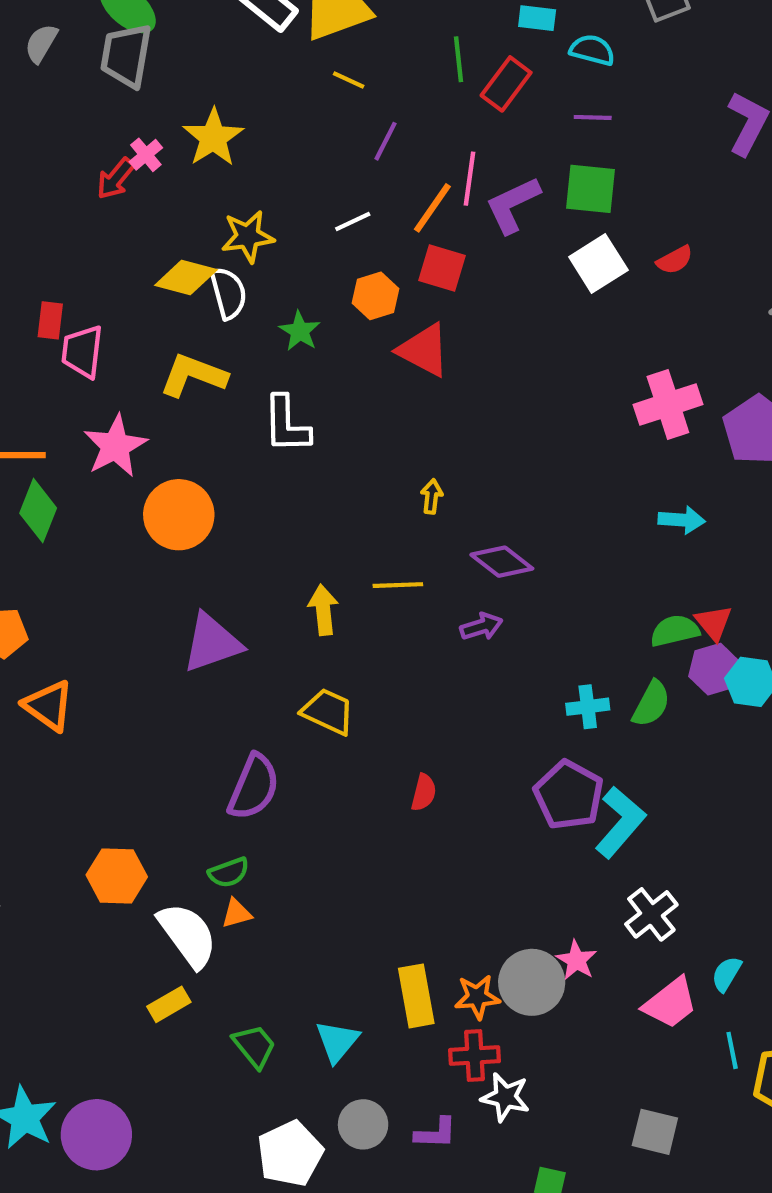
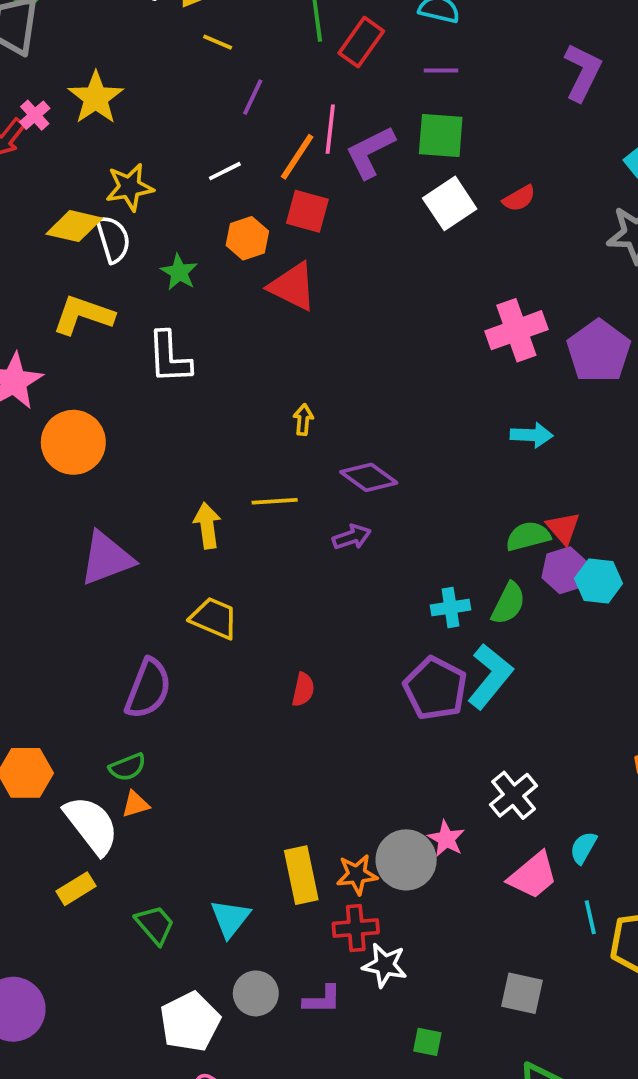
cyan L-shape: (620, 822) -> (490, 676), moved

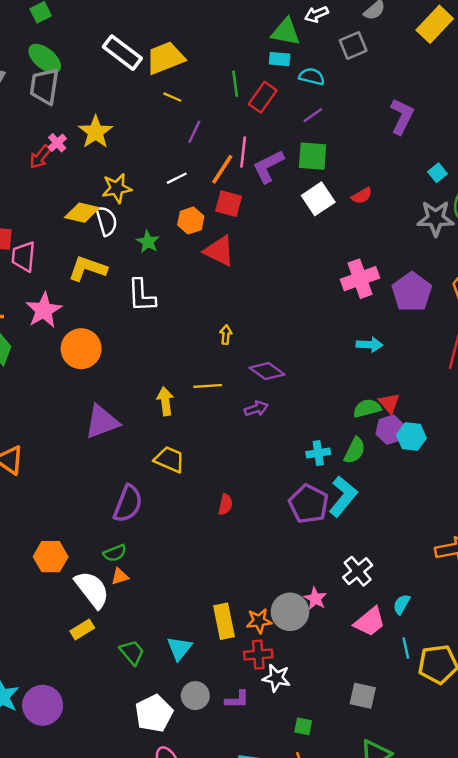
purple line: (441, 70) -> (313, 115), turned -36

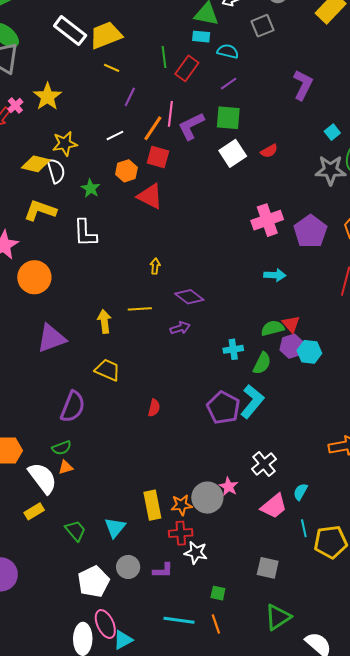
cyan cross: (318, 453) -> (233, 349), moved

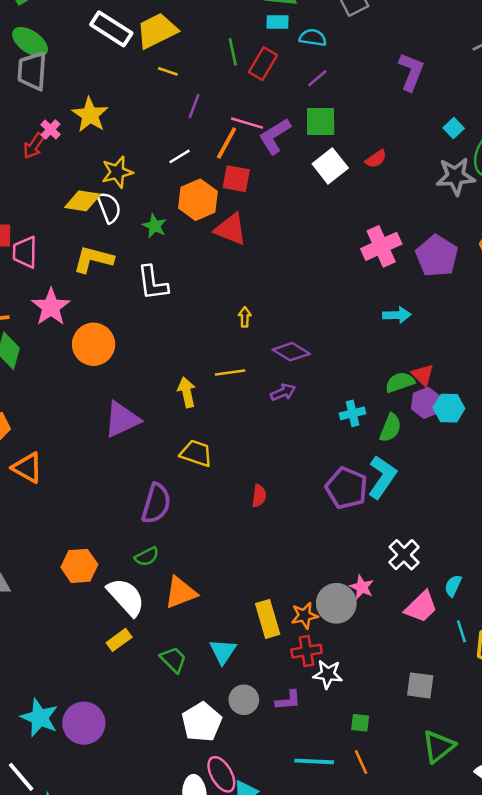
pink line: (170, 114) -> (247, 123), turned -75
orange hexagon: (126, 171) -> (198, 200), size x1.4
orange triangle: (66, 467) -> (180, 593), moved, size x1.8

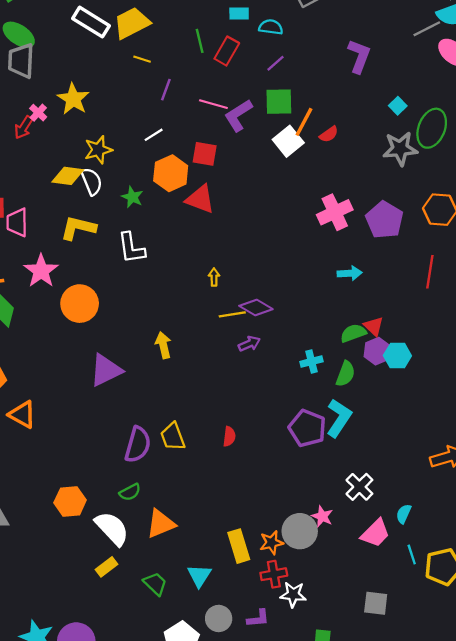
orange line: (227, 143) -> (304, 122), moved
yellow line: (230, 373) -> (232, 314), moved
yellow trapezoid: (196, 453) -> (173, 437), moved, turned -128

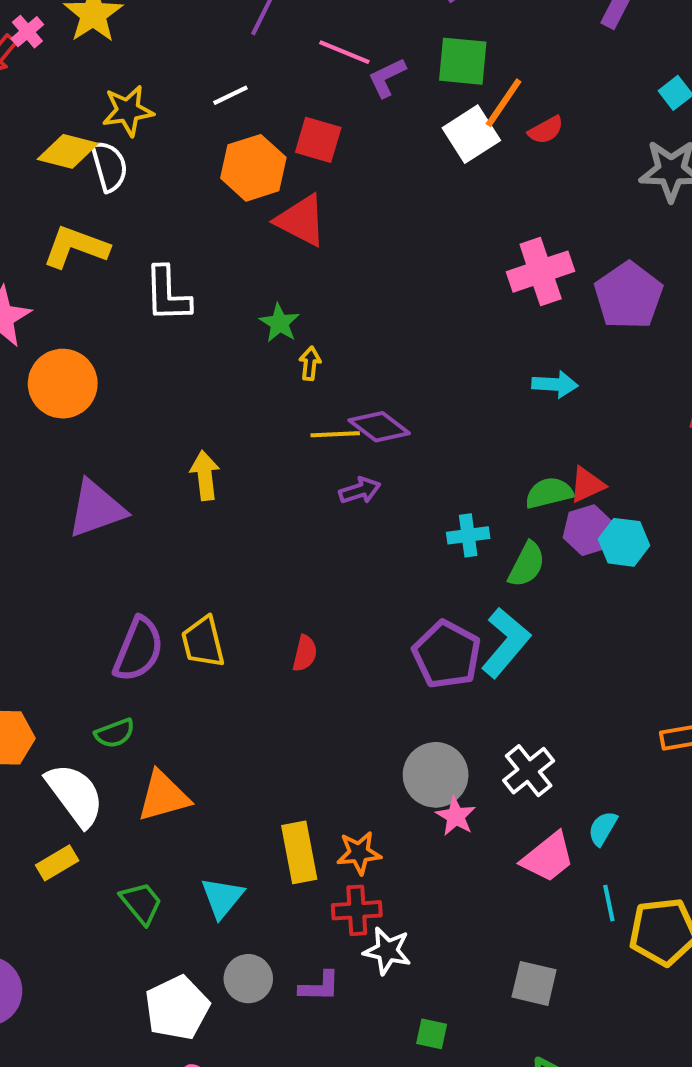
purple L-shape: (238, 115) -> (387, 77), size x0.7
green star: (132, 197) -> (279, 323), moved
red triangle: (374, 326) -> (587, 485), turned 45
gray circle: (300, 531) -> (436, 775), moved

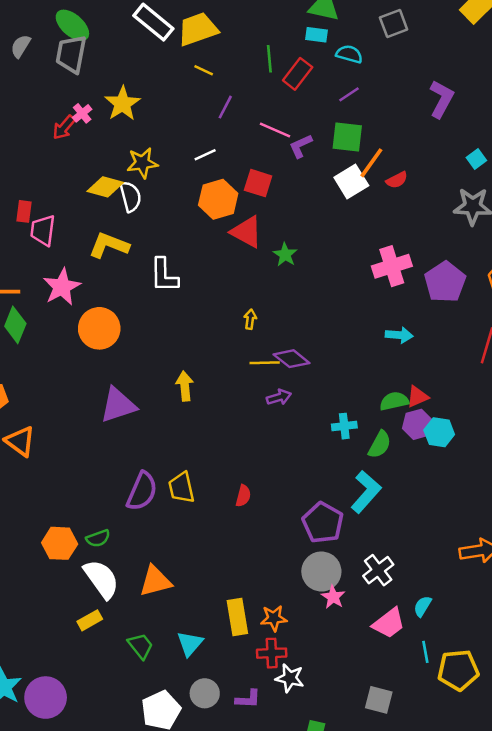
green star: (279, 323) -> (285, 255), moved
purple pentagon: (447, 655) -> (323, 523), moved
green semicircle: (115, 733) -> (98, 538), moved

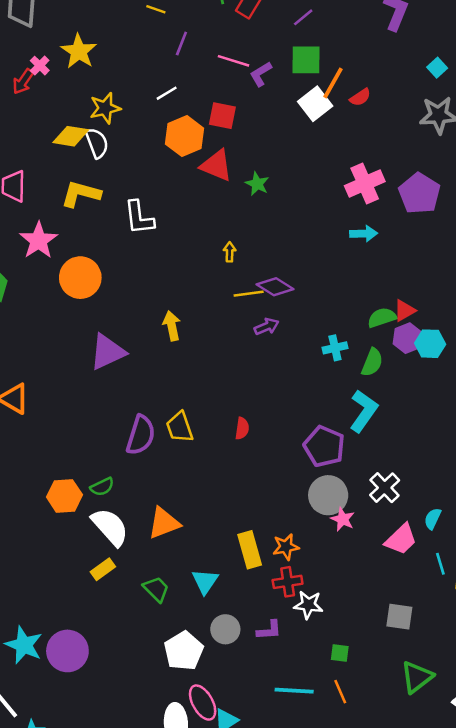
cyan arrow: (399, 335) -> (364, 234), moved

